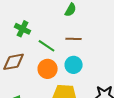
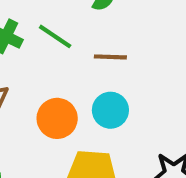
green line: (47, 46) -> (55, 36), moved

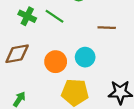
brown line: (110, 57) -> (107, 28), moved

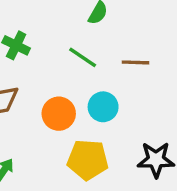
green line: (54, 16) -> (83, 57), moved

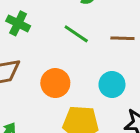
cyan circle: (103, 107) -> (112, 84), moved

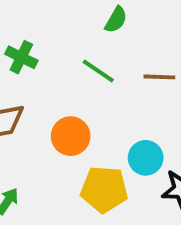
cyan circle: (112, 84) -> (146, 158), moved

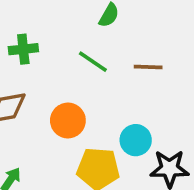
green cross: (21, 57) -> (23, 49), turned -32

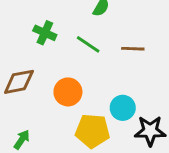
green cross: (23, 49) -> (45, 33), moved, turned 30

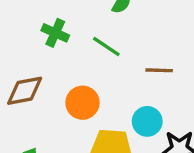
brown line: (133, 49) -> (159, 70), moved

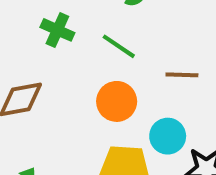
orange circle: (82, 103) -> (117, 101), moved

